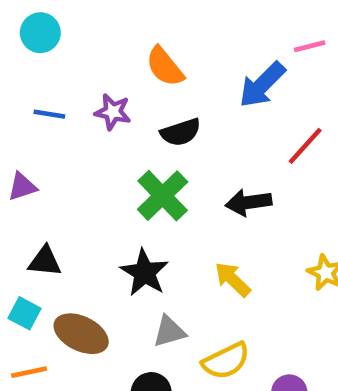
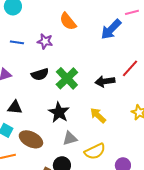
black semicircle: (181, 132) -> (40, 74), moved
red line: (305, 146) -> (130, 68), moved

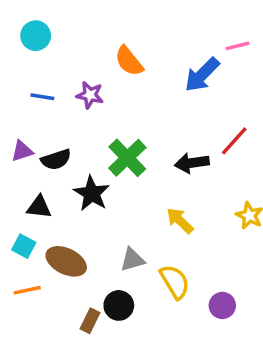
black semicircle: (40, 74) -> (56, 160), moved
black star: (59, 112) -> (92, 193), moved
yellow semicircle: (95, 151) -> (175, 282), turned -95

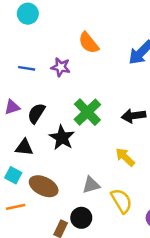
cyan circle: (36, 36) -> (28, 14), moved
black semicircle: (56, 160) -> (36, 113), turned 140

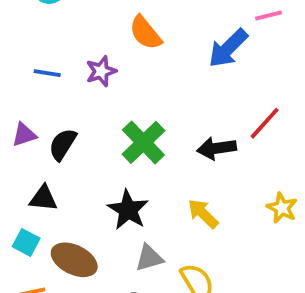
purple star: (61, 67) -> (101, 71), turned -30
black star: (62, 138) -> (128, 210), moved

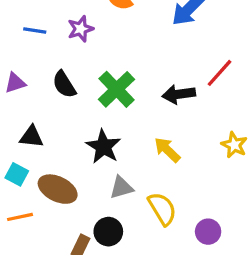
black semicircle: (63, 144) -> (64, 84), moved, turned -64

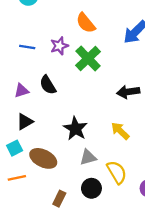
purple triangle: (15, 83) -> (21, 91), moved
green cross: (116, 89) -> (88, 59), moved
black triangle: (31, 137) -> (25, 122), turned -36
cyan square: (17, 174) -> (15, 148), turned 35
black circle: (108, 232) -> (91, 188), moved

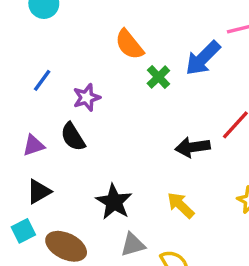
purple star: (59, 46) -> (87, 98), moved
blue line: (27, 47) -> (42, 80), turned -63
green cross: (88, 59) -> (158, 77), moved, size x0.6

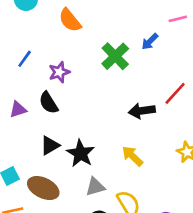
orange semicircle: (129, 44) -> (70, 20), moved
blue arrow: (203, 58) -> (150, 42), size x0.6
green cross: (158, 77) -> (115, 56), size x1.5
black triangle: (39, 192) -> (50, 145), moved

